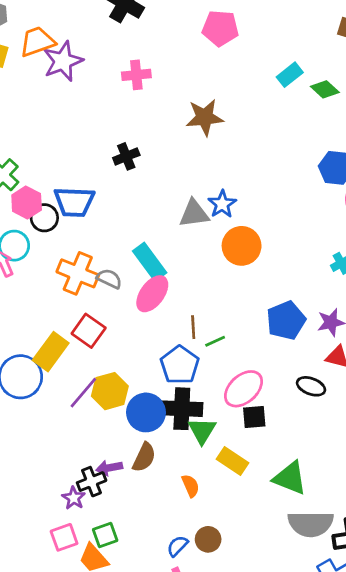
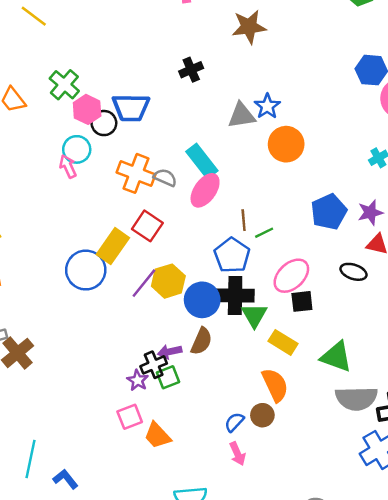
black cross: (126, 156) -> (191, 70), moved
orange semicircle: (191, 486) -> (275, 385), moved, size x1.6
green square: (105, 535) -> (168, 377), moved

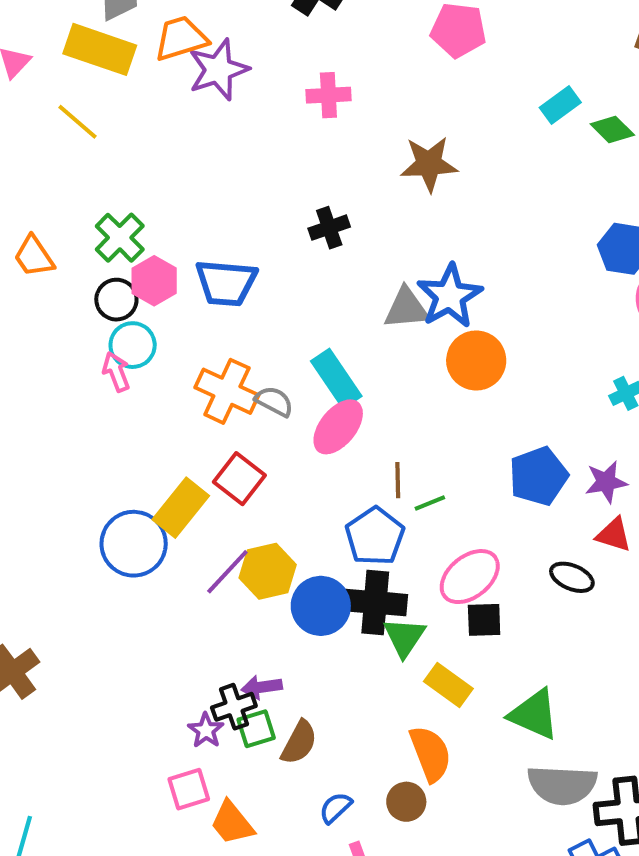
blue star: (267, 106) -> (450, 296), size x1.5
black circle: (104, 123) -> (116, 300), moved
brown semicircle: (201, 341) -> (299, 742), moved
blue semicircle: (234, 422) -> (336, 808), moved

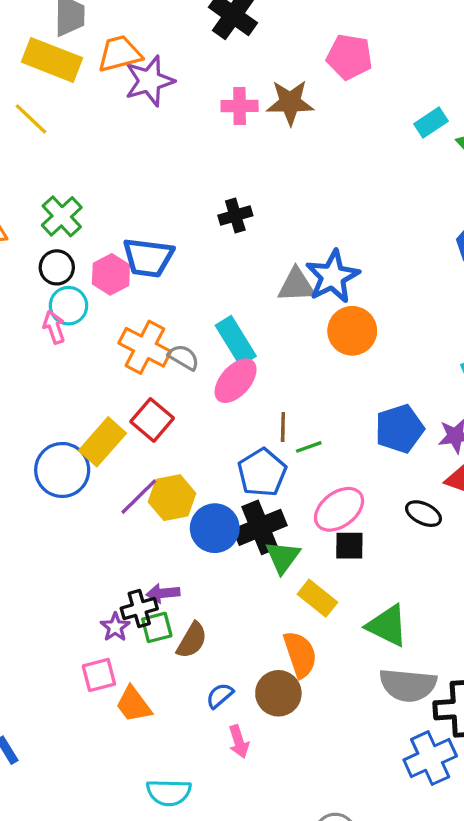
brown star: (429, 164) -> (290, 103), moved
pink hexagon: (154, 281) -> (111, 274), moved
black cross: (375, 603) -> (260, 527), turned -30
brown circle: (406, 802) -> (278, 693), size x1.4

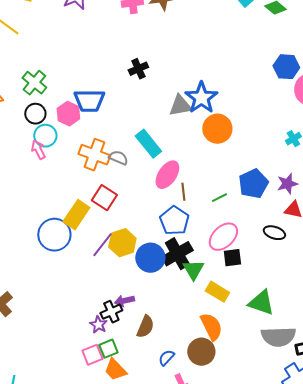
pink ellipse: (236, 381) -> (167, 175), moved
green line: (309, 447) -> (219, 198), moved
green square: (157, 627) -> (108, 349), moved

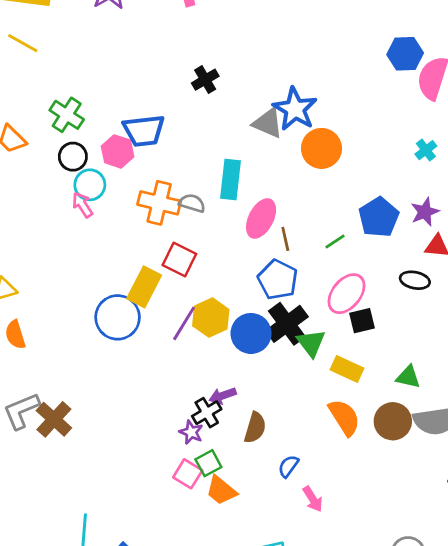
gray triangle: (180, 106) -> (268, 123), turned 40
cyan rectangle: (148, 144) -> (230, 180), turned 52
green triangle: (261, 303) -> (408, 377), size x0.7
brown circle: (201, 352) -> (393, 421), moved
pink square: (92, 355) -> (188, 474), turned -30

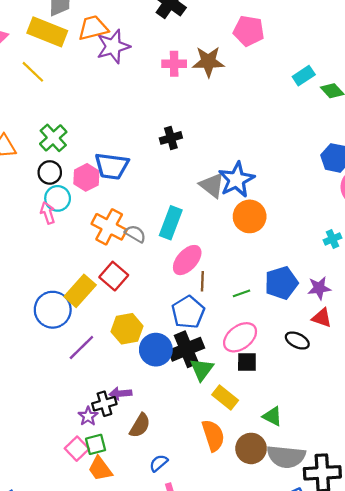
purple line: (184, 323) -> (81, 347), moved

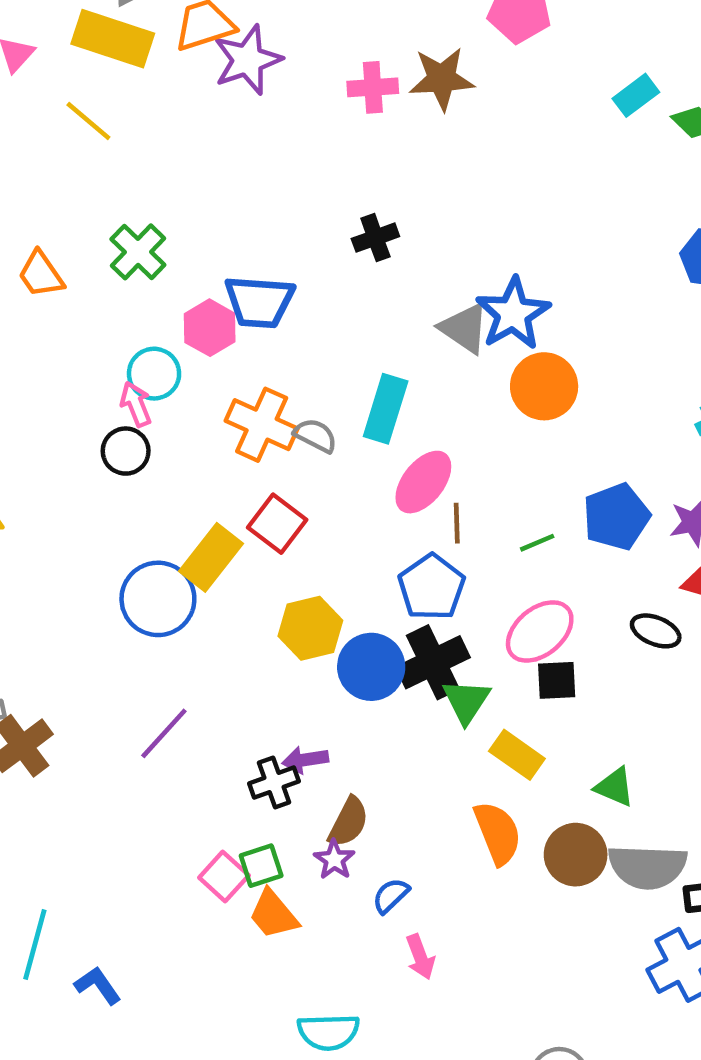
black circle: (50, 172) -> (126, 451), moved
purple line: (81, 347) -> (164, 733), moved
purple star: (88, 416) -> (334, 860), moved

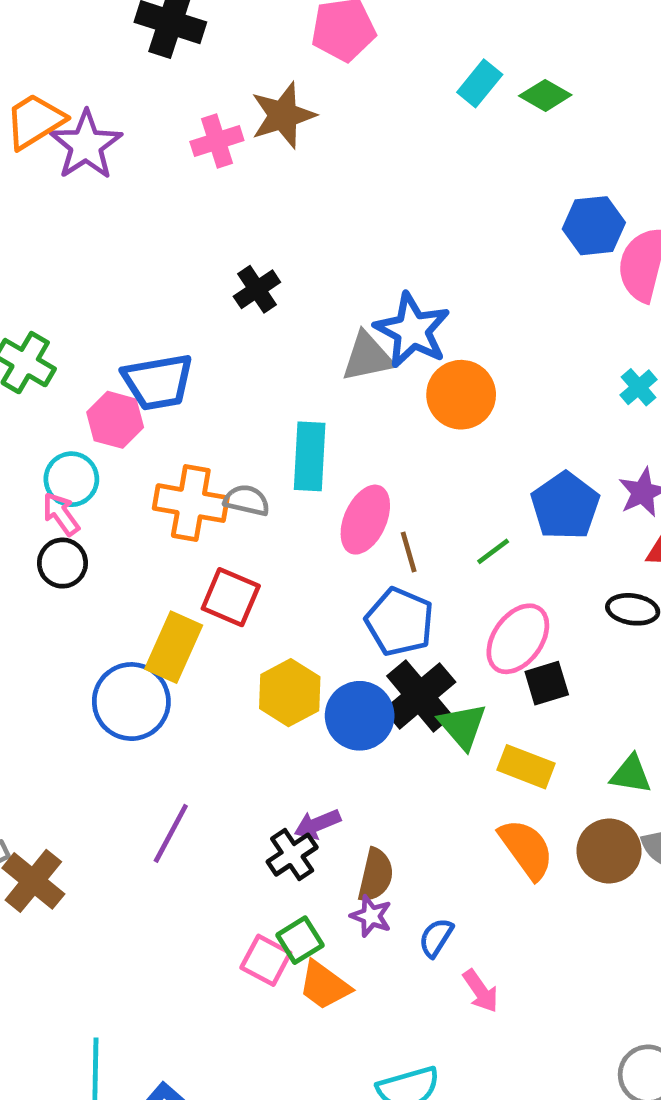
gray triangle: (464, 328) -> (368, 357), turned -32

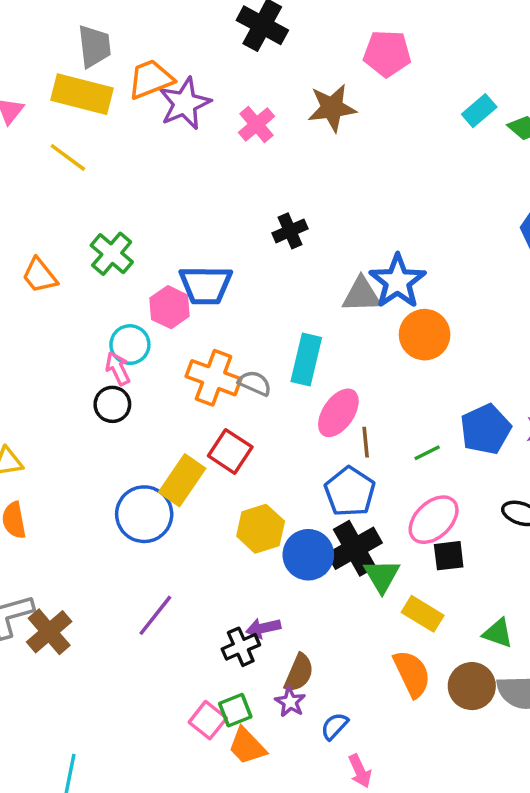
pink cross: (217, 141) -> (256, 124), moved, turned -33

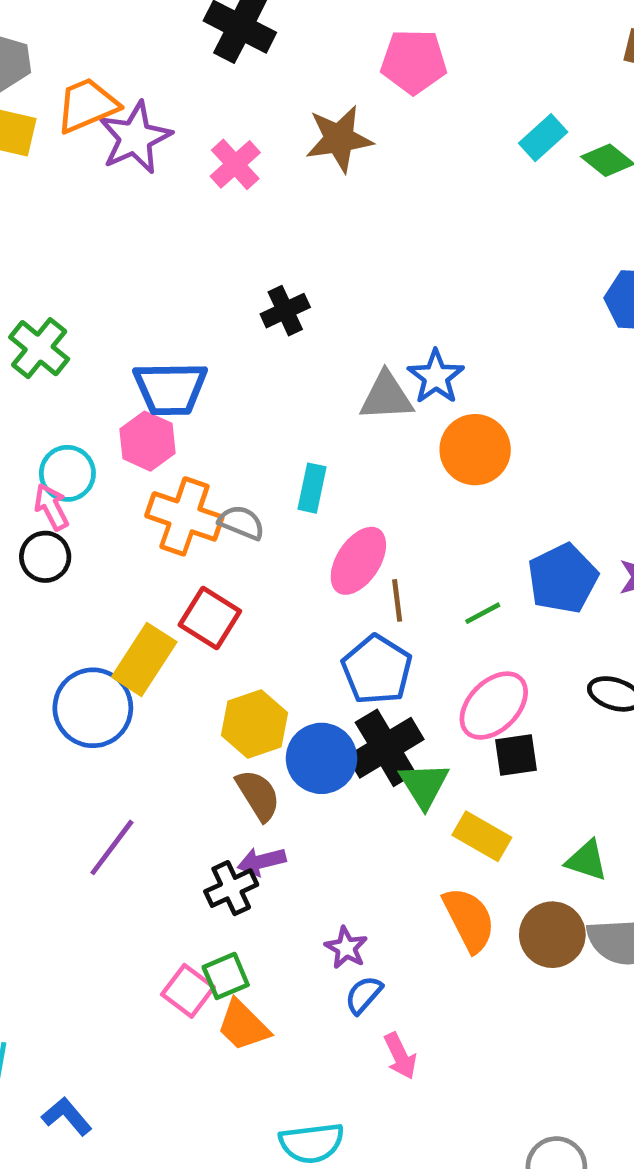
blue star: (398, 281) -> (436, 377), size x0.7
pink hexagon: (170, 307) -> (148, 441), moved
cyan rectangle: (306, 359) -> (312, 488), size x0.7
brown semicircle: (299, 673) -> (258, 795), moved, turned -54
purple star: (290, 702) -> (346, 948), moved

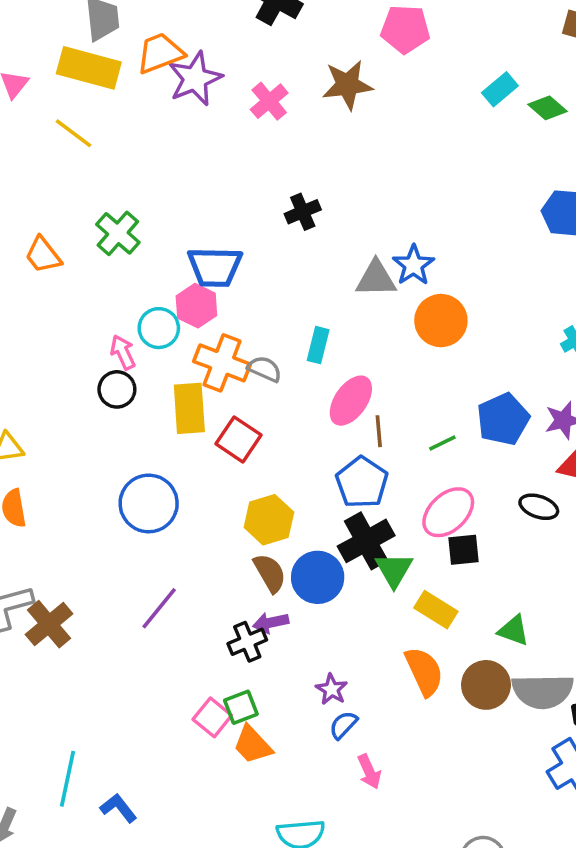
cyan circle: (67, 473) -> (159, 328), moved
yellow rectangle: (144, 659) -> (189, 408), moved, turned -39
blue circle: (322, 758) -> (318, 577), moved

